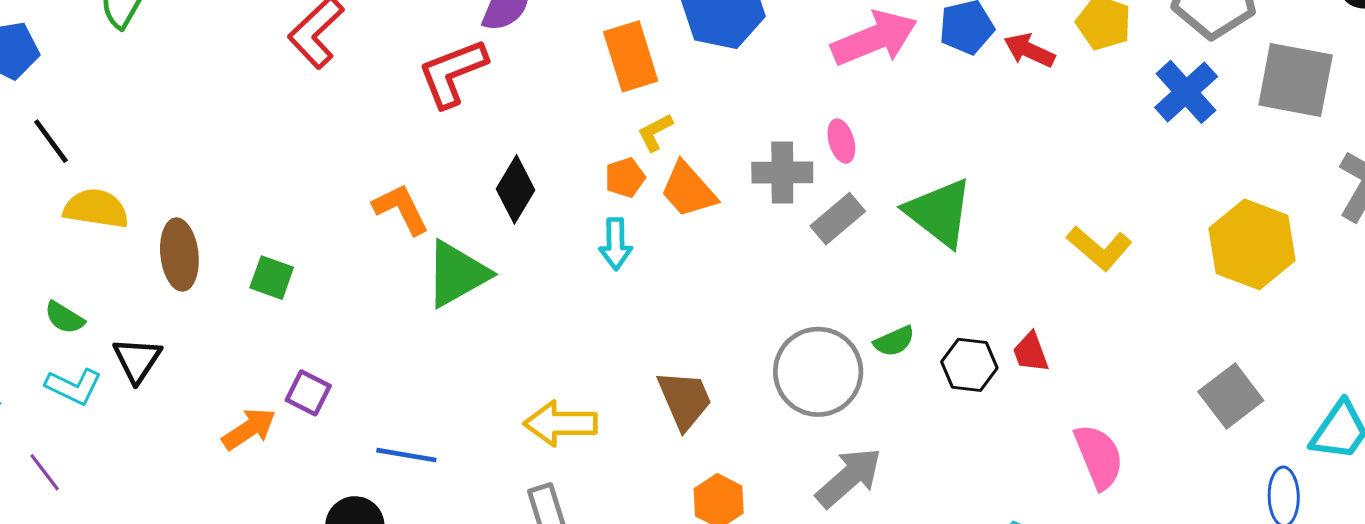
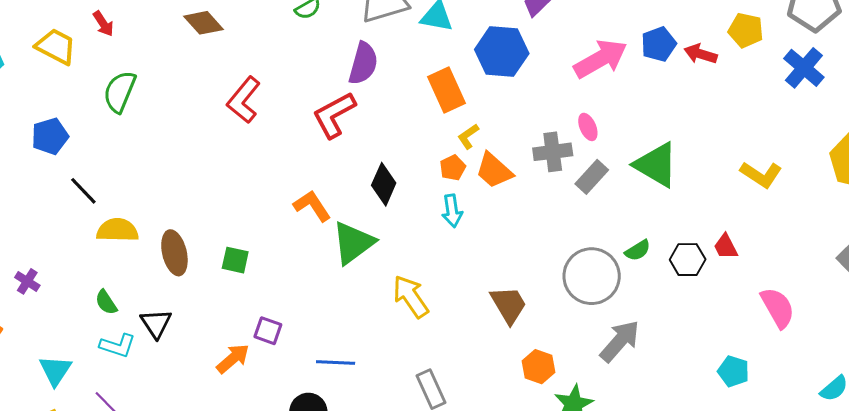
green semicircle: (64, 318) -> (106, 302), turned 32
yellow arrow: (560, 423) -> (411, 296), moved, turned 63

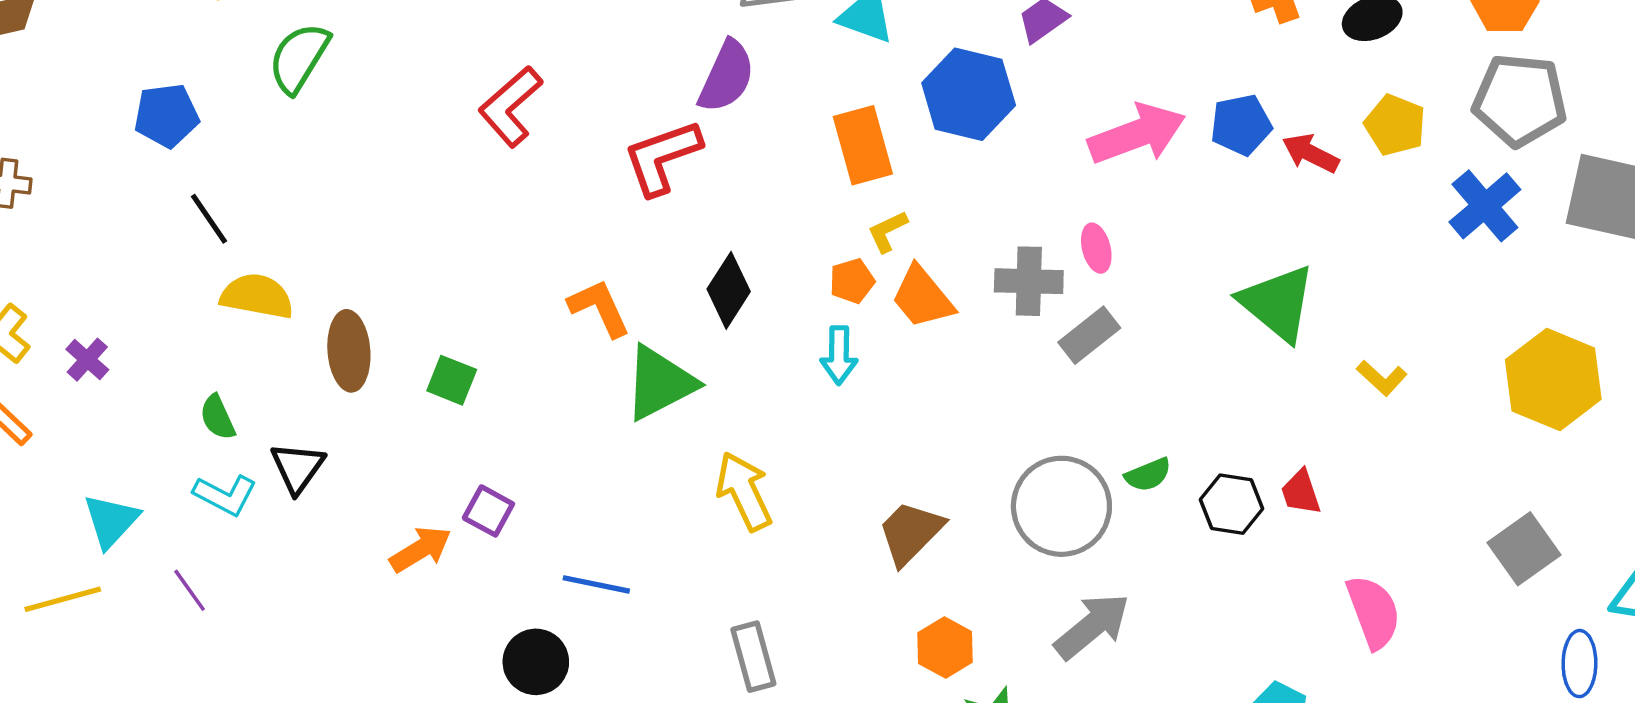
green triangle: (656, 165) -> (1277, 303), moved
yellow L-shape: (761, 175) -> (1382, 378), size x0.7
brown trapezoid: (509, 305) -> (910, 533), turned -114

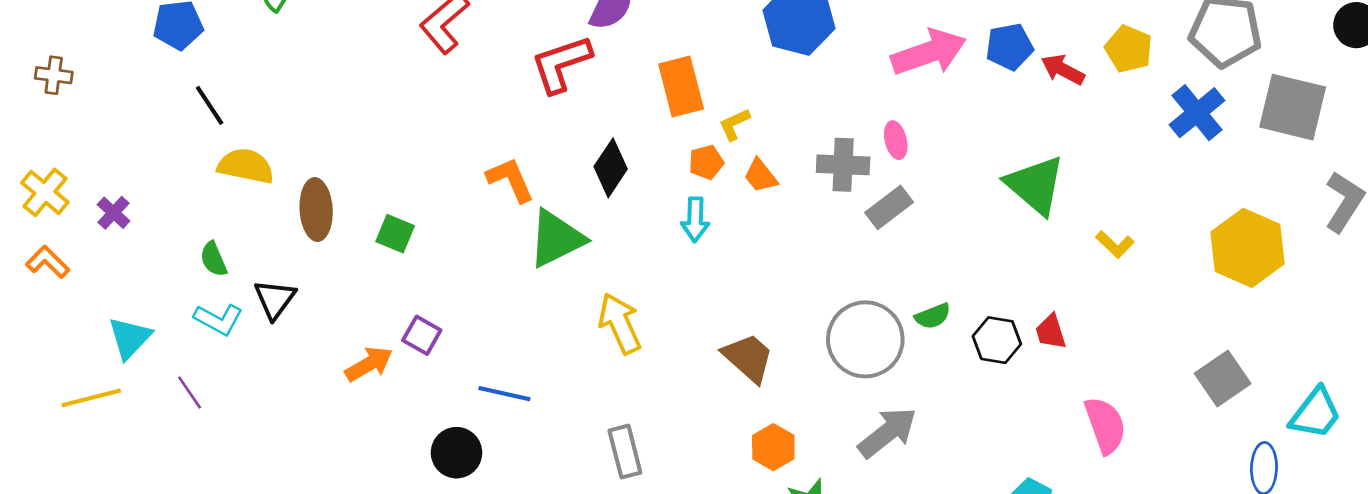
orange rectangle: (863, 145) -> (681, 86), moved
orange trapezoid: (922, 297) -> (761, 176), size x0.7
brown trapezoid: (910, 533) -> (748, 358), turned 86

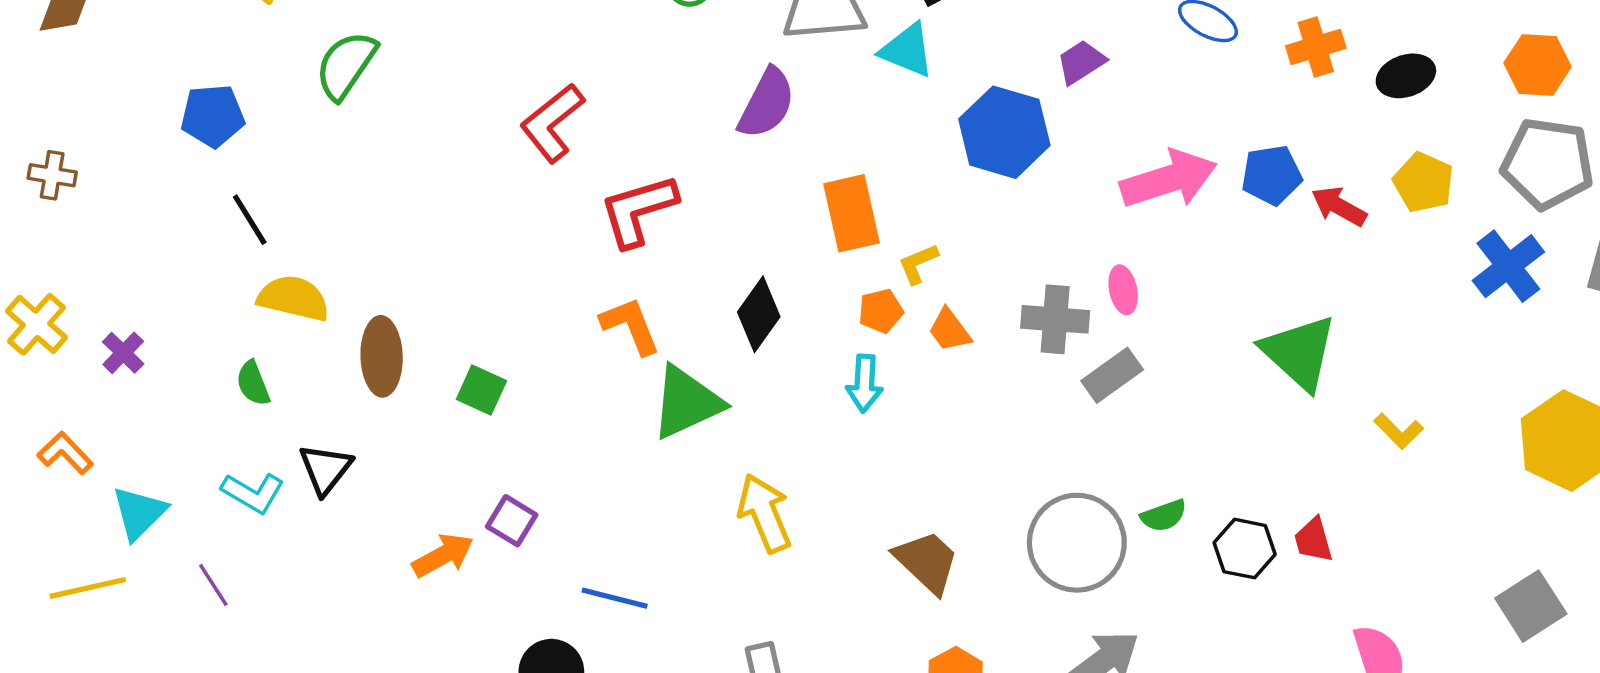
red L-shape: (561, 64) -> (638, 210), moved
green semicircle: (213, 259) -> (253, 383), moved
orange L-shape: (48, 262) -> (65, 453), moved

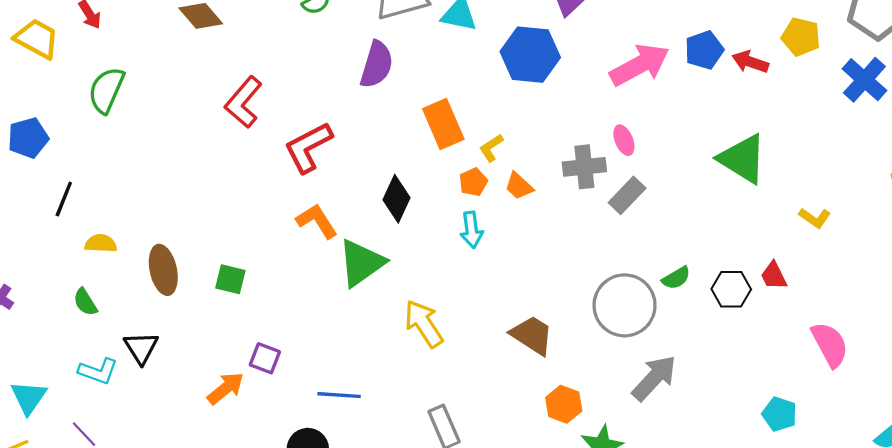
black line: (250, 220) -> (64, 199), turned 64
yellow semicircle: (293, 298) -> (101, 244), size x0.7
yellow L-shape: (1399, 431) -> (815, 218), moved

